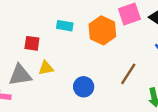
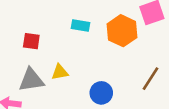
red square: (32, 43) -> (31, 41), moved

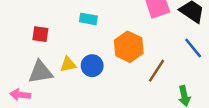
orange hexagon: (122, 31) -> (129, 47), moved
blue circle: (101, 93) -> (92, 66), moved

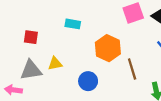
blue circle: (92, 66) -> (88, 81), moved
brown line: (157, 71) -> (132, 69), turned -50

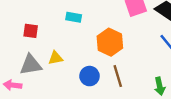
brown line: (132, 69) -> (118, 76), moved

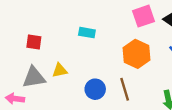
cyan rectangle: (74, 17) -> (87, 33), moved
orange hexagon: (110, 42) -> (136, 54), moved

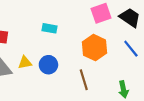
blue circle: (95, 89) -> (48, 65), moved

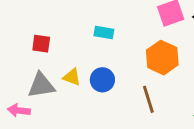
yellow triangle: (25, 63) -> (72, 77), turned 32

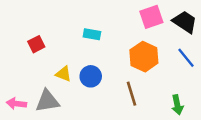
red square: (41, 44) -> (36, 44), turned -35
gray triangle: (41, 85) -> (47, 101), moved

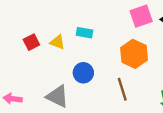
yellow triangle: (63, 74) -> (57, 42), moved
gray triangle: (47, 101) -> (57, 96), moved, turned 35

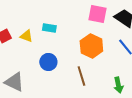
pink square: (141, 16) -> (97, 14), turned 30
gray triangle: (57, 96) -> (14, 82), moved

